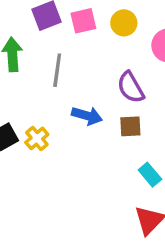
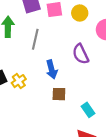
blue arrow: (87, 116) -> (52, 69), turned 54
brown square: (130, 126) -> (59, 94), moved

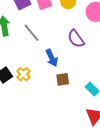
gray line: (35, 39) -> (32, 33), turned -42

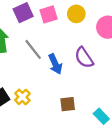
blue arrow: (52, 58) -> (55, 64), moved

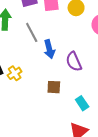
purple semicircle: (84, 58) -> (74, 62), moved

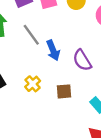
yellow cross: (15, 73) -> (33, 84), moved

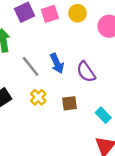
gray line: (31, 35) -> (31, 66), moved

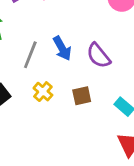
gray line: (31, 66) -> (30, 55), turned 65

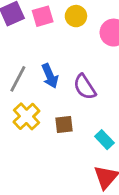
yellow cross: (43, 92) -> (26, 116), size x1.4

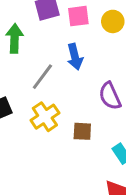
blue arrow: (50, 76) -> (75, 57), moved

